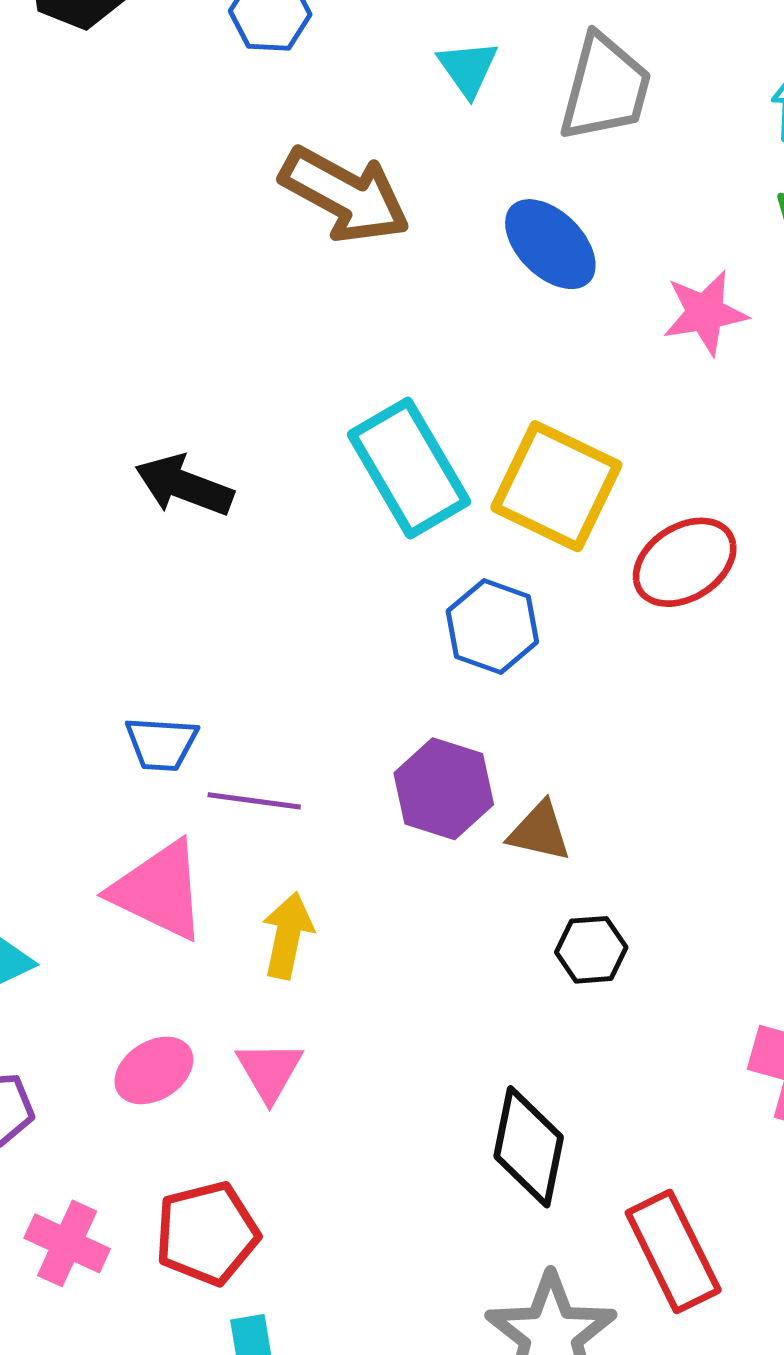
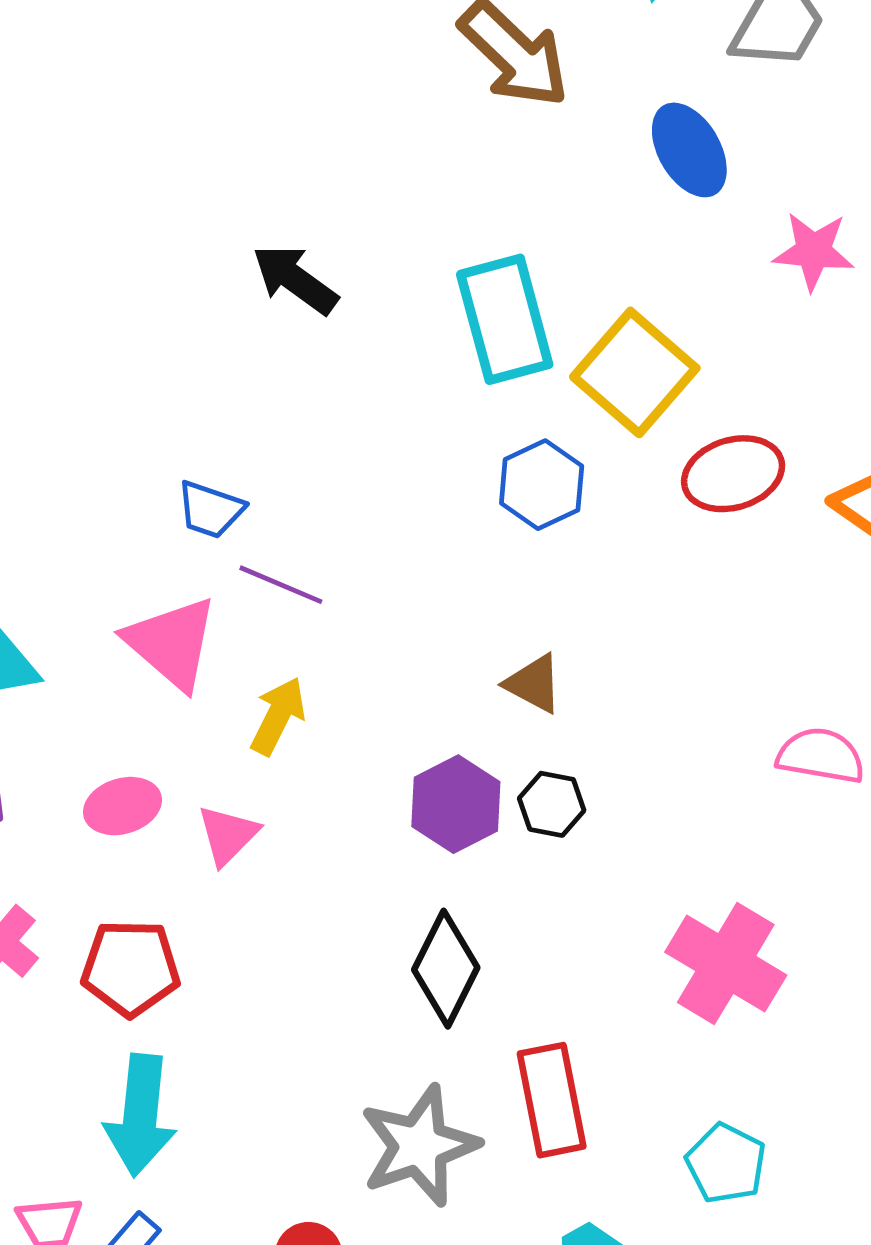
purple hexagon: (444, 789) -> (456, 804), moved

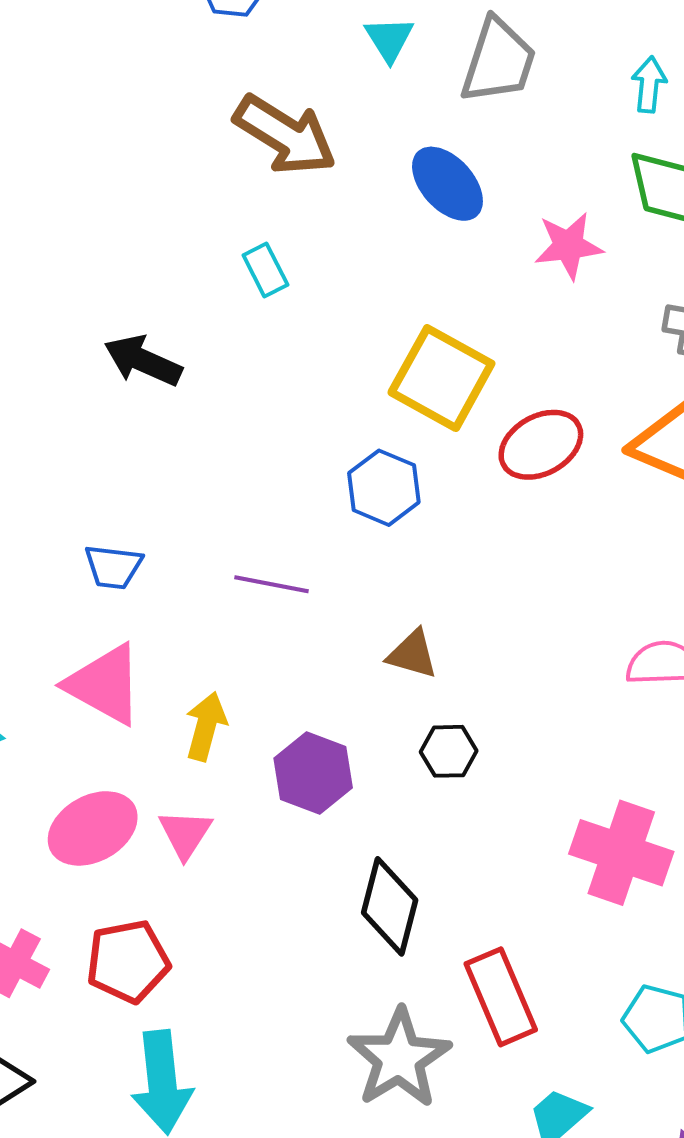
cyan rectangle: (505, 319) -> (265, 270), moved, size x0.5
purple line: (281, 585) -> (272, 584), moved
purple hexagon: (456, 804) -> (313, 773), moved
pink ellipse: (123, 806) -> (93, 828), size x1.4

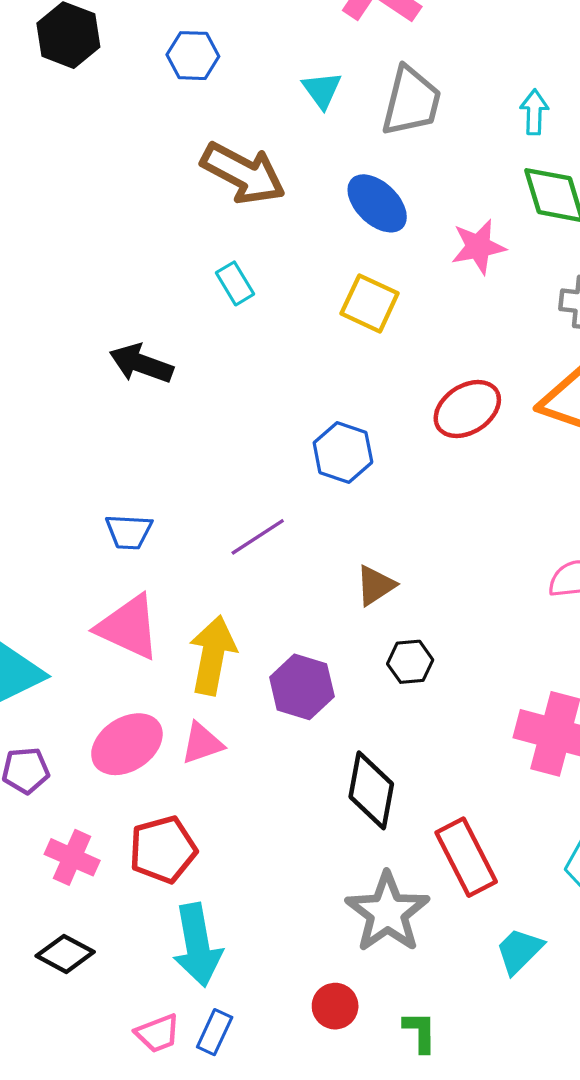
yellow square: (441, 378) -> (370, 303), moved, size x0.7
purple line: (272, 584) -> (258, 537), turned -40
brown triangle: (412, 654) -> (375, 585), turned -45
yellow arrow: (206, 726) -> (213, 655), size x1.4
pink triangle: (185, 834) -> (202, 743), turned 42

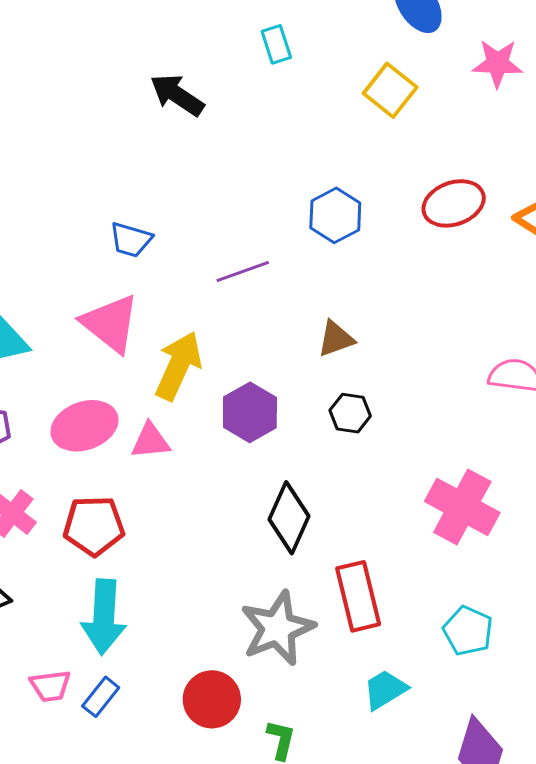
red circle: (335, 1006) -> (212, 699), size x1.4

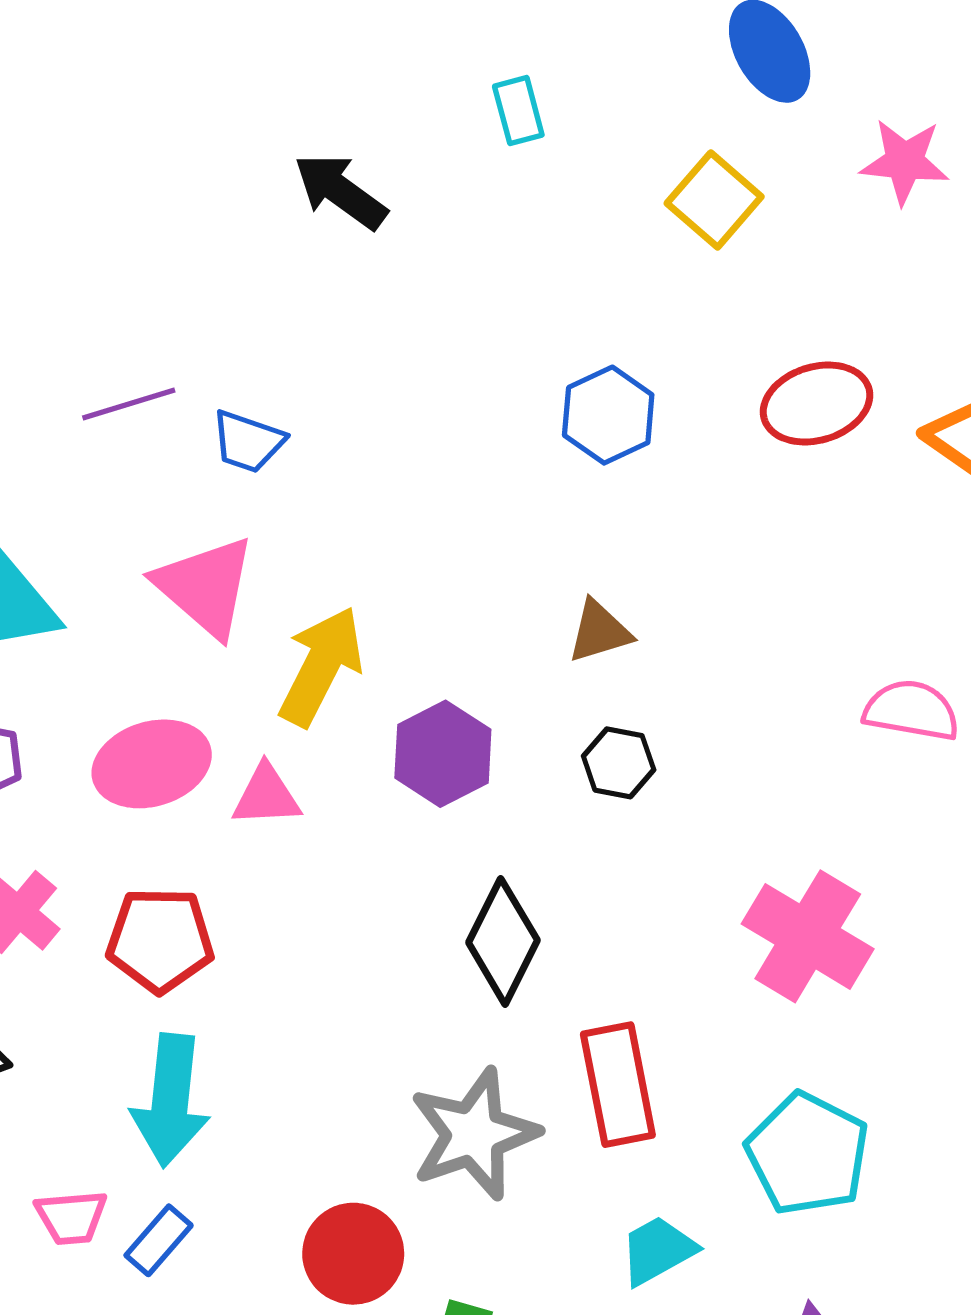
purple line: (243, 271) -> (129, 404), moved
cyan pentagon: (468, 631) -> (807, 1154), size x1.4

